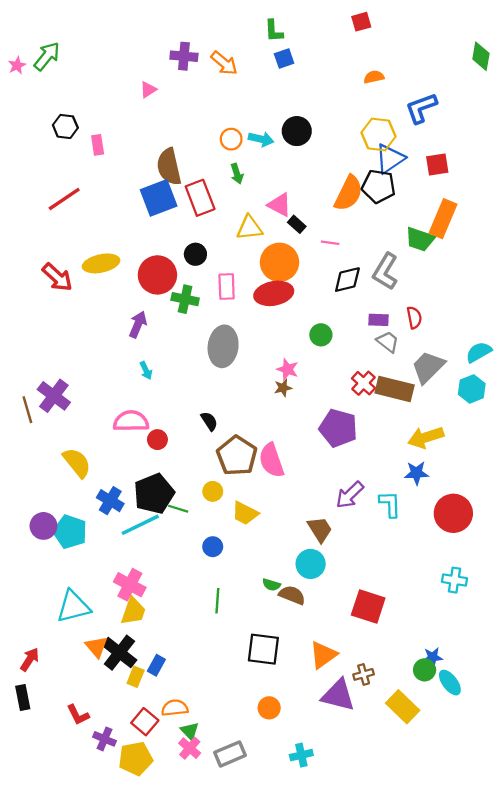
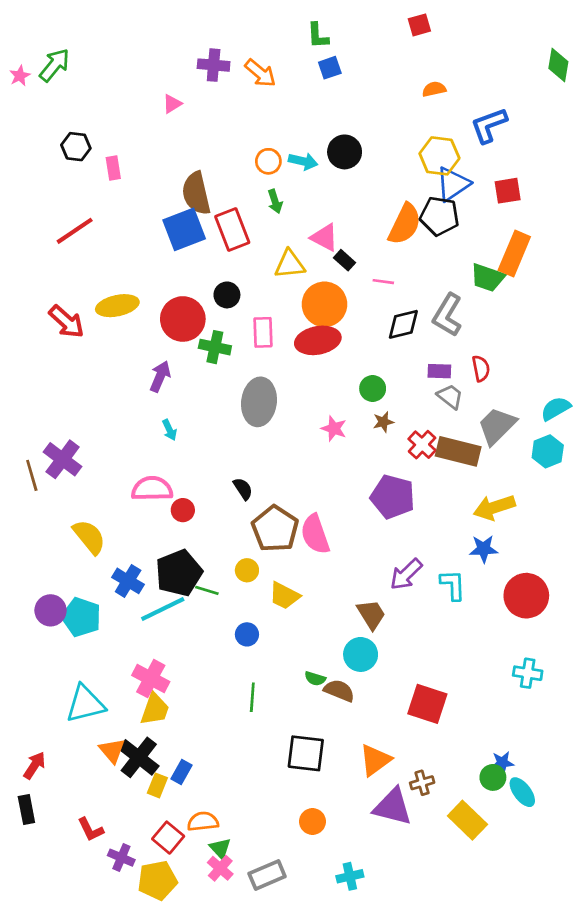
brown star: (283, 388) -> (383, 422), moved

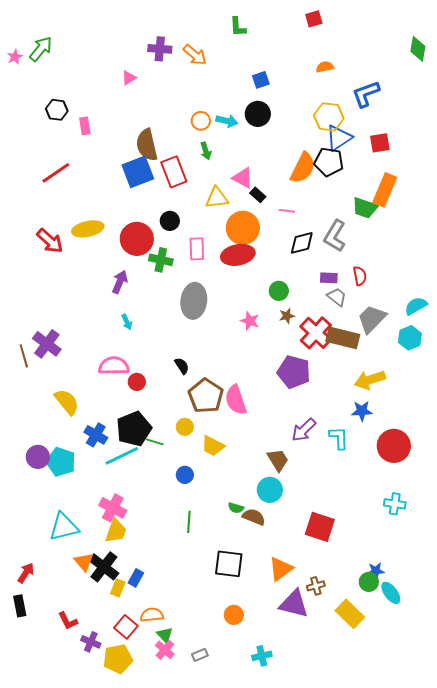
blue square: (330, 68) -> (261, 80), moved
red cross: (422, 445) -> (316, 333), size x1.5
gray rectangle: (267, 875) -> (200, 655), size x0.6

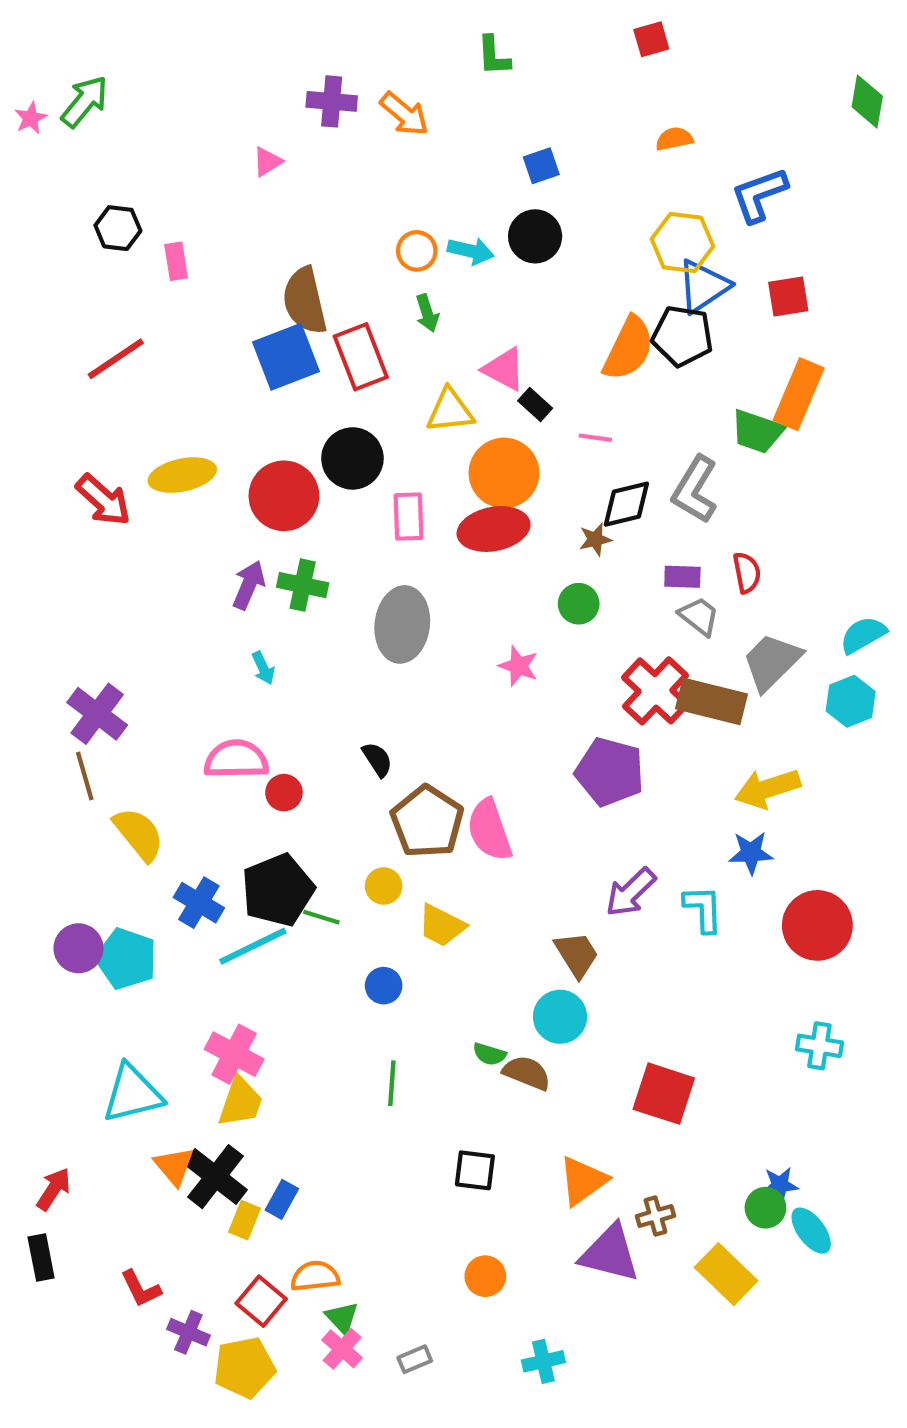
black circle: (170, 221) -> (352, 458), size x1.5
green cross: (161, 260) -> (303, 585), moved
brown star: (287, 316) -> (595, 539), moved
brown line: (24, 356) -> (85, 776), moved
black square: (229, 564) -> (475, 1170), size x0.7

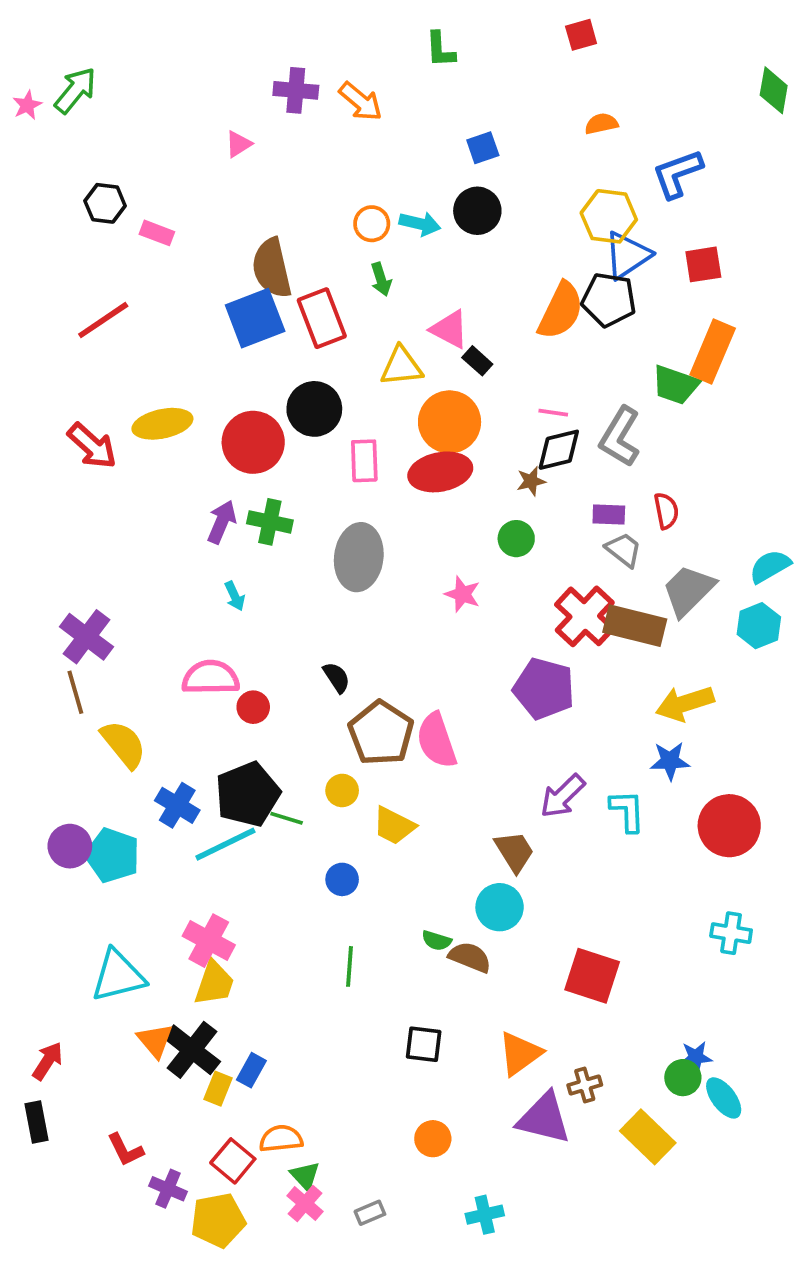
pink rectangle: (176, 261) -> (157, 233), turned -60
pink line: (595, 438) -> (553, 413), moved

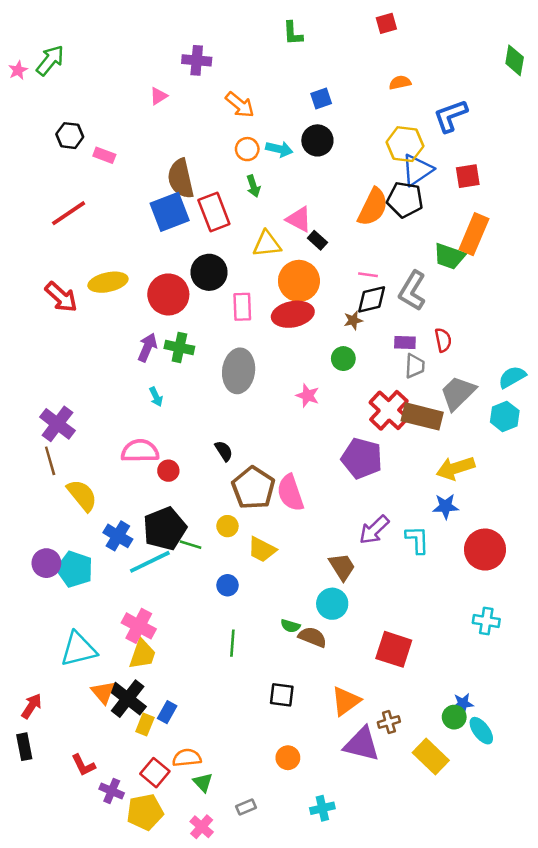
orange arrow: (361, 101) -> (240, 105), moved
gray trapezoid: (624, 550) -> (415, 366), turned 55
pink cross: (305, 1204) -> (202, 827), moved

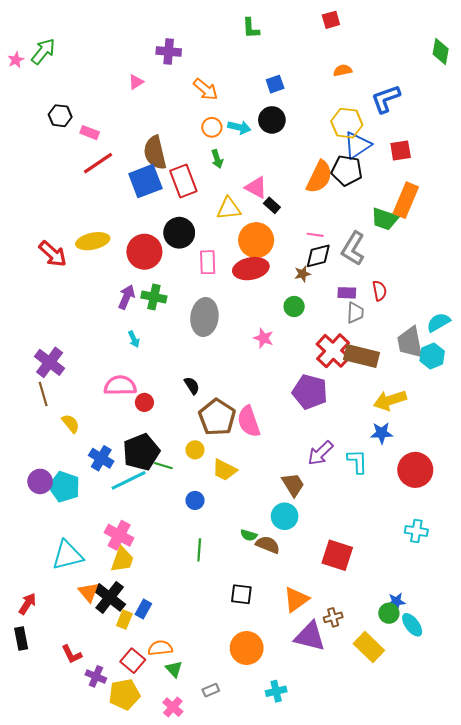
red line: (69, 213) -> (98, 163), moved
gray trapezoid: (458, 393) -> (410, 342), moved, turned -56
yellow semicircle: (82, 495) -> (71, 423), size x0.7
orange circle: (288, 758) -> (247, 648), size x1.6

